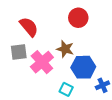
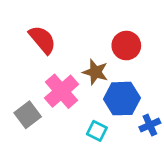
red circle: (78, 18) -> (126, 46), moved
gray square: (19, 52) -> (28, 115), moved, turned -30

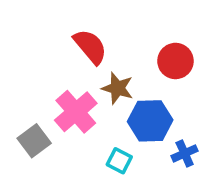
red semicircle: (42, 40) -> (90, 46), moved
red circle: (126, 46) -> (175, 61), moved

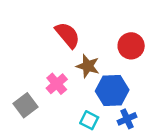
pink cross: (76, 112) -> (57, 84), size x0.7
blue cross: (185, 153) -> (127, 119), moved

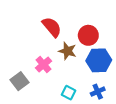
red circle: (131, 46) -> (88, 35), moved
blue hexagon: (112, 90) -> (99, 60), moved

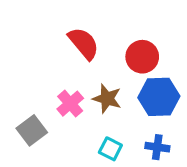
brown star: (67, 51) -> (107, 99), moved
blue cross: (98, 92) -> (157, 147), turned 32

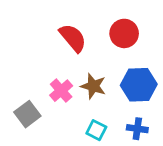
red circle: (142, 57) -> (124, 33), moved

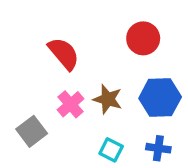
red semicircle: (73, 38) -> (64, 54), moved

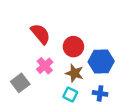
red circle: (143, 38) -> (73, 47), moved
brown star: (108, 99) -> (74, 73), moved

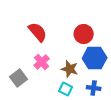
red circle: (73, 47) -> (84, 34), moved

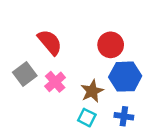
brown star: (70, 69) -> (92, 91), turned 30
gray square: (19, 78) -> (25, 74), moved

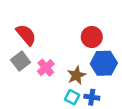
red semicircle: (50, 42) -> (26, 35), moved
blue cross: (124, 116) -> (92, 97), moved

